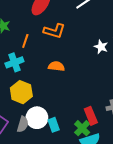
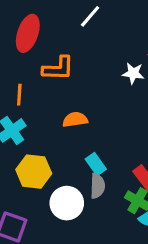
gray semicircle: (23, 124) -> (97, 186), moved
cyan rectangle: (54, 125) -> (96, 164), moved

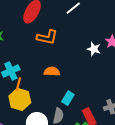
orange line: (19, 95) -> (18, 84), moved
cyan rectangle: (96, 164) -> (68, 98), moved, turned 56

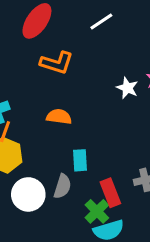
cyan rectangle: (68, 98) -> (80, 160), turned -40

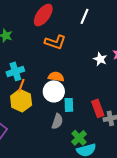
white line: (101, 22) -> (85, 16), turned -35
red rectangle: (110, 193) -> (98, 108), moved
white circle: (28, 194) -> (54, 91), moved

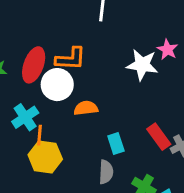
red ellipse: (43, 15) -> (34, 65), moved
white star: (100, 59) -> (142, 65), size x1.5
white circle: (54, 91) -> (57, 85), moved

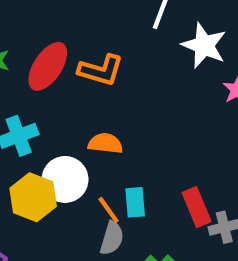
white star: (142, 65) -> (204, 45), moved
white circle: (57, 85) -> (65, 179), moved
orange line: (39, 135) -> (109, 210), moved, turned -54

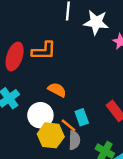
orange semicircle: (105, 143) -> (57, 90), turned 36
yellow hexagon: (33, 197) -> (51, 135), moved

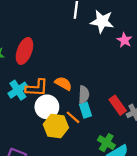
orange L-shape: (44, 51) -> (37, 88), moved
gray semicircle: (74, 140) -> (84, 95), moved

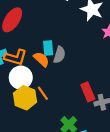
gray semicircle: (84, 95) -> (59, 55), moved
cyan rectangle: (86, 110) -> (48, 48), moved

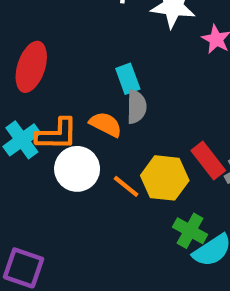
cyan rectangle: (48, 48) -> (128, 79), moved
yellow hexagon: (25, 98) -> (165, 178), moved

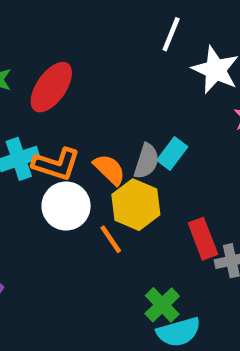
cyan rectangle: (128, 79) -> (172, 154), moved, turned 40
yellow hexagon: (165, 178) -> (136, 205), moved

